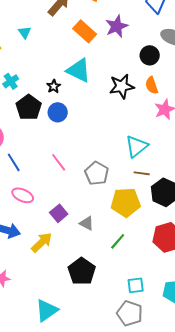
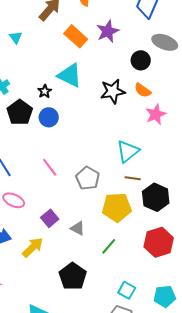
orange semicircle: (152, 85) -> (143, 90), turned -36
cyan square: (136, 285) -> (127, 290), turned 36

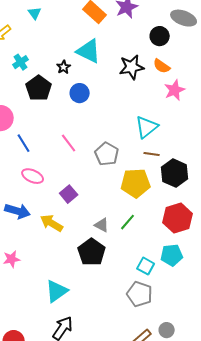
blue circle: (49, 117) -> (80, 93), moved
gray triangle: (78, 228) -> (102, 225), moved
yellow arrow: (33, 247) -> (52, 223), turned -105
cyan pentagon: (165, 296) -> (172, 255), moved

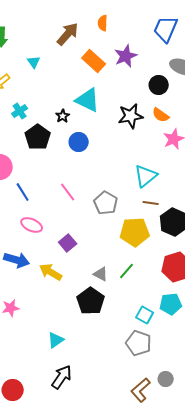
cyan triangle: (57, 291) -> (56, 340), size x0.7

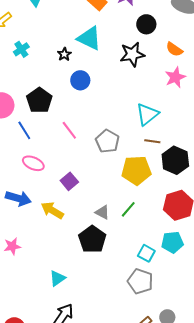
black circle: (159, 85) -> (146, 24), moved
orange semicircle: (161, 115) -> (174, 49), moved
black pentagon: (38, 137) -> (39, 100), moved

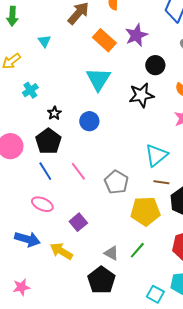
cyan triangle: (89, 38) -> (98, 79), turned 36
black star: (64, 54) -> (54, 113), moved
blue line: (24, 130) -> (45, 171), moved

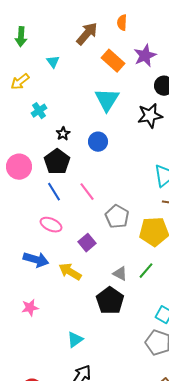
gray pentagon: (116, 182) -> (117, 217), moved

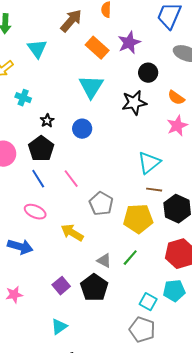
cyan triangle: (53, 62) -> (37, 49), size x1.5
cyan cross: (39, 111) -> (23, 98), turned -35
purple square: (87, 243) -> (61, 286), moved
yellow arrow: (70, 272) -> (72, 233), moved

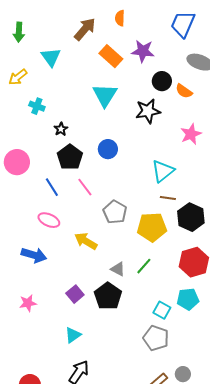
purple star: (129, 43) -> (143, 51), turned 30
orange semicircle: (176, 98) -> (184, 91), moved
blue circle: (82, 129) -> (108, 149), moved
black pentagon: (41, 149) -> (70, 157), moved

